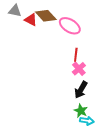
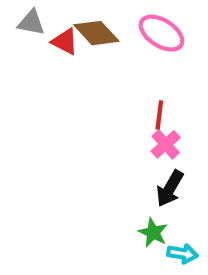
pink ellipse: (70, 26) -> (161, 33), moved
green star: (81, 111) -> (153, 233), moved

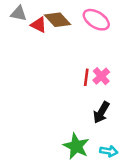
red line: (159, 115) -> (86, 77), moved
pink cross: (166, 144) -> (101, 76), moved
green star: (153, 233) -> (76, 146), moved, size x1.5

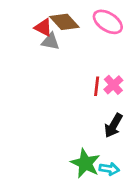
gray triangle: (19, 13) -> (50, 41), moved
cyan arrow: (109, 151) -> (109, 169), moved

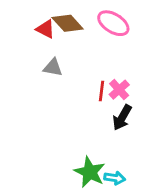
gray triangle: (50, 41) -> (53, 67), moved
black arrow: (113, 126) -> (122, 118), moved

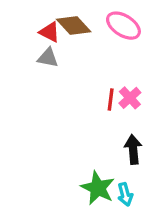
gray triangle: (53, 67) -> (48, 58), moved
black arrow: (122, 118) -> (133, 149), moved, turned 145
cyan arrow: (115, 178) -> (125, 194), turned 66

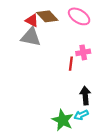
gray triangle: (48, 58) -> (31, 37), size x1.5
pink cross: (130, 98) -> (83, 52), moved, turned 32
cyan arrow: (125, 194) -> (81, 115), moved, turned 80

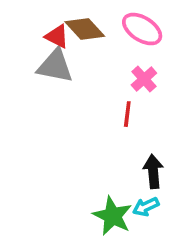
pink cross: (83, 52) -> (144, 79), moved, turned -32

